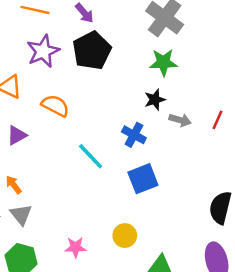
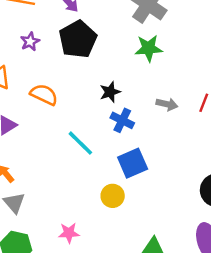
purple star: (43, 51) -> (30, 42), size x0.6
black star: (155, 100) -> (110, 92), moved
yellow circle: (125, 236) -> (113, 196), moved

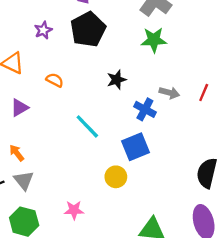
orange semicircle: (44, 95) -> (55, 80), size x0.7
blue cross: (122, 120) -> (145, 109), moved

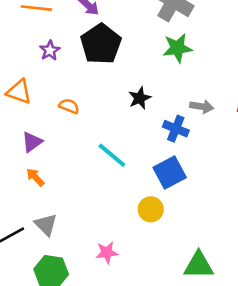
orange arrow: (17, 153) -> (35, 177), moved

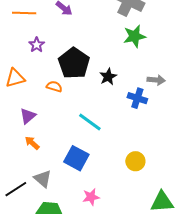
black pentagon: (101, 44) -> (74, 63), moved
orange triangle: (19, 92) -> (15, 78), turned -30
blue square: (170, 173) -> (76, 158), moved, turned -30
yellow circle: (151, 209) -> (135, 161), moved

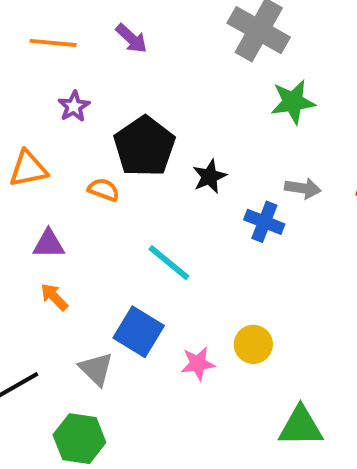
green star: (134, 36) -> (293, 102), moved
purple triangle: (28, 116) -> (49, 244), turned 36
gray triangle: (43, 179) -> (96, 369), moved
pink star: (91, 197) -> (198, 364), moved

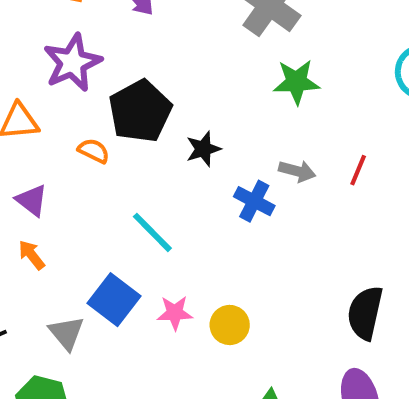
purple star: (74, 106) -> (72, 63), size x1.8
purple triangle: (49, 244) -> (32, 200), turned 32
pink star: (198, 364) -> (175, 313), moved

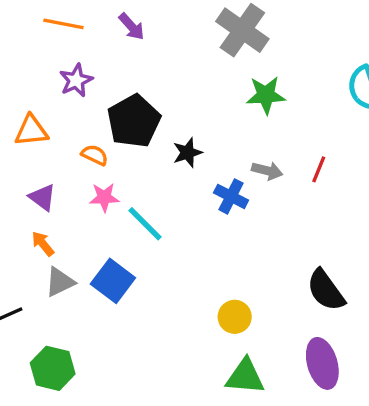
purple star: (72, 63) -> (76, 80), size x0.7
pink star: (175, 313) -> (104, 197), moved
black semicircle: (365, 313) -> (326, 290), turned -48
yellow circle: (230, 325) -> (235, 317), moved
gray triangle: (66, 333) -> (60, 282), moved, turned 44

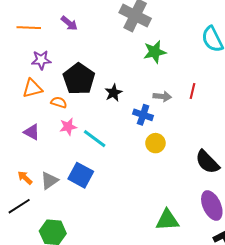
purple star: (76, 80) -> (41, 60), turned 30
orange triangle: (31, 131) -> (32, 88), moved
orange arrow: (43, 244) -> (25, 178), moved
yellow circle: (235, 317) -> (155, 143), moved

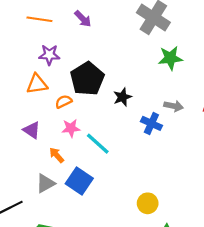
orange semicircle: (59, 102) -> (64, 102), turned -49
yellow circle: (155, 143) -> (148, 203), moved
orange arrow: (25, 178) -> (57, 155), moved

